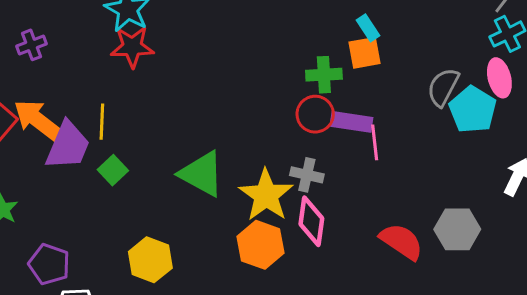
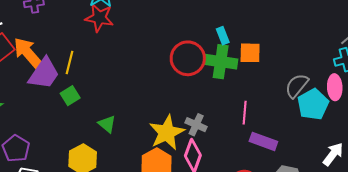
cyan rectangle: (368, 28) -> (223, 36), moved
green cross: (324, 75) -> (221, 62), size x1.4
red circle: (315, 114) -> (188, 58), moved, size x1.4
purple rectangle: (351, 122) -> (263, 141), moved
green triangle: (202, 174) -> (107, 124), moved, size x0.6

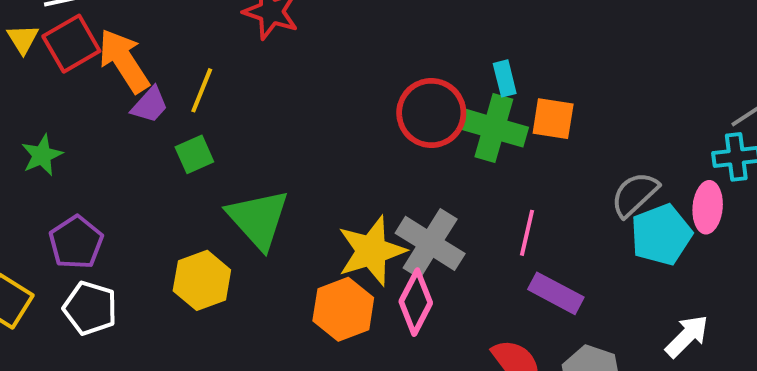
purple trapezoid: (44, 74) -> (150, 105), size x0.6
green triangle: (107, 124) -> (258, 219), size x1.8
gray cross: (196, 125) -> (430, 243), size x1.6

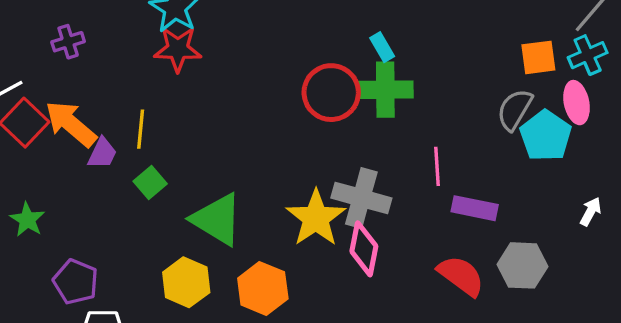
orange square: (553, 119) -> (538, 57), moved
orange hexagon: (343, 309) -> (263, 288), moved
white arrow: (687, 336) -> (591, 211), size x0.7

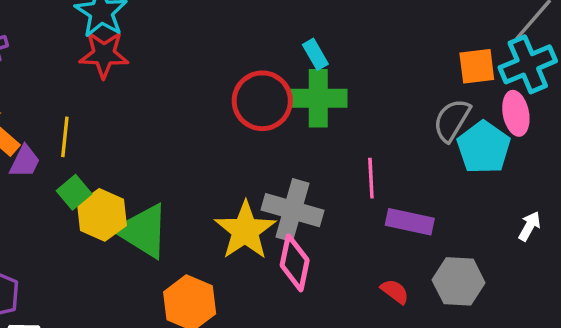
cyan cross: (588, 55) -> (528, 64), size x1.4
red semicircle: (461, 276) -> (395, 291), size x0.6
yellow hexagon: (186, 282) -> (102, 215), moved

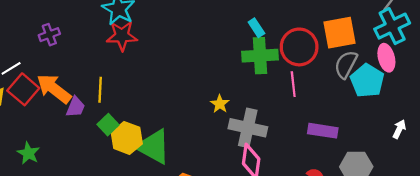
orange square: (477, 66) -> (339, 33), moved, size x1.4
red circle: (262, 101) -> (299, 47), moved
pink line: (371, 178) -> (293, 84), moved
yellow star: (245, 230) -> (220, 104), moved, size x0.5

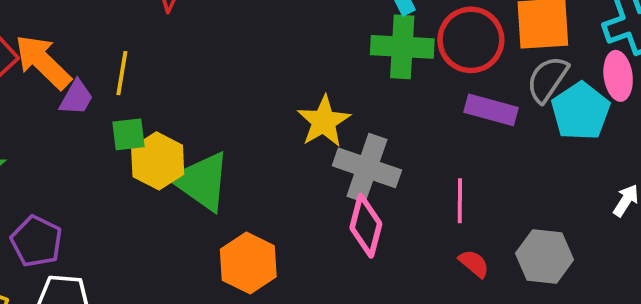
pink line: (293, 84) -> (460, 201), moved
yellow star: (220, 104) -> (324, 121), size x1.6
green square: (108, 125) -> (128, 134), turned 30
purple rectangle: (323, 131) -> (491, 110), moved

